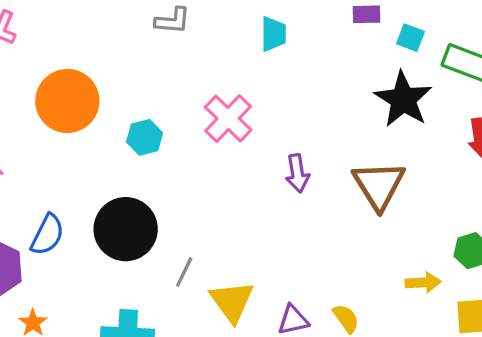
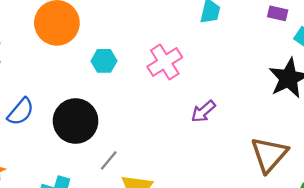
purple arrow: (297, 173) -> (203, 111), turned 45
brown triangle: (379, 185) -> (269, 155), moved

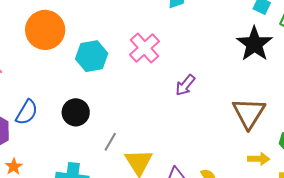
cyan hexagon: (104, 61) -> (92, 56), size x1.4
black circle: (76, 121) -> (76, 112), size x0.7

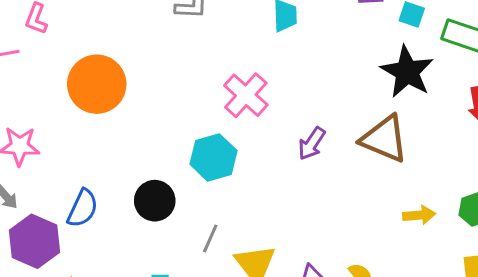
cyan hexagon: (92, 56) -> (213, 157), moved
brown triangle: (249, 113) -> (384, 139), moved, turned -33
yellow arrow: (259, 159) -> (419, 215), moved

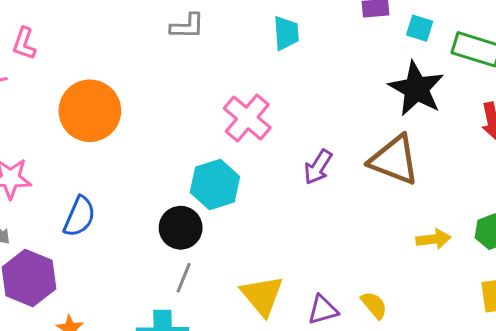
black circle: (155, 201) -> (181, 228), moved
blue semicircle: (83, 208) -> (79, 217), moved
gray line: (210, 238) -> (184, 278), moved

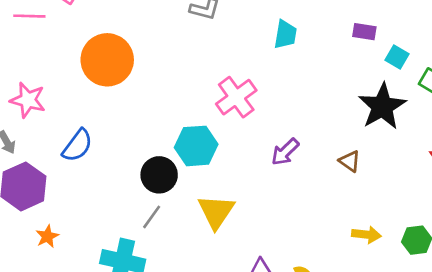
brown triangle: (394, 160) -> (350, 161), size x0.5
yellow triangle: (262, 296) -> (216, 212), moved

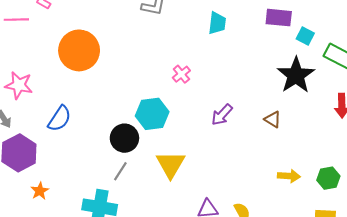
purple rectangle: (364, 32) -> (279, 18), size x1.4
pink cross: (236, 97) -> (181, 74), size x0.6

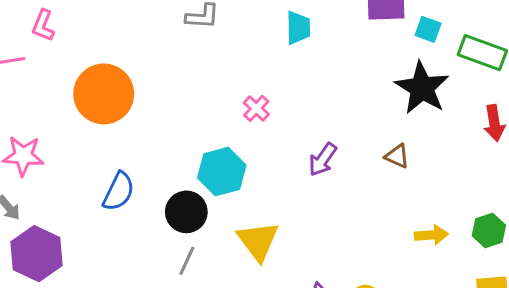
blue semicircle: (59, 119) -> (119, 192), moved

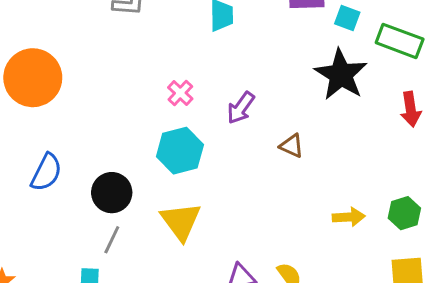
brown triangle: (397, 156) -> (292, 146), moved
purple arrow: (323, 159) -> (241, 108), moved
cyan hexagon: (222, 172) -> (180, 151), moved

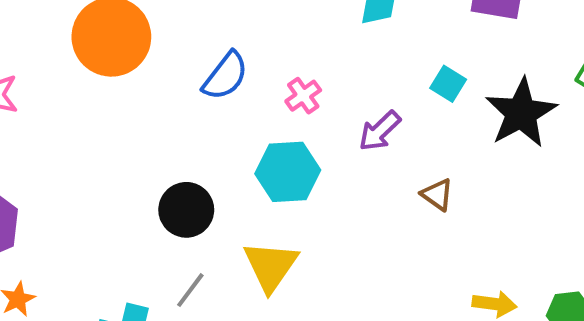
cyan square: (347, 18) -> (448, 84), moved
blue semicircle: (46, 172) -> (225, 76), moved
gray line: (112, 240) -> (190, 290), moved

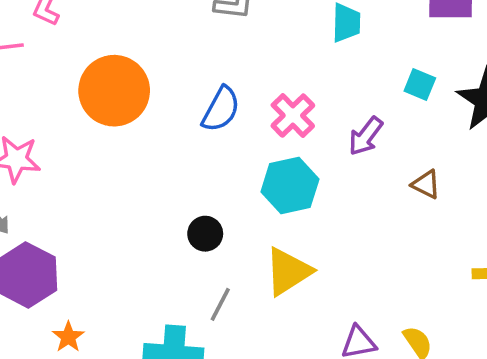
pink cross: (303, 96) -> (293, 116), size x1.4
black circle: (186, 210) -> (205, 234), size x0.7
yellow triangle: (271, 266) -> (288, 272), turned 32

